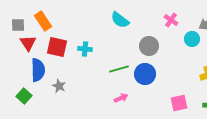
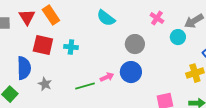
orange rectangle: (43, 21) -> (51, 15), moved
red triangle: (28, 43) -> (27, 17), moved
green line: (119, 69) -> (85, 86), moved
pink arrow: (121, 98) -> (107, 77), moved

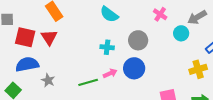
red triangle: (27, 17) -> (49, 37), moved
red square: (43, 45) -> (25, 37), moved
cyan cross: (71, 47) -> (107, 47), moved
blue semicircle: (24, 68) -> (27, 64), turned -100

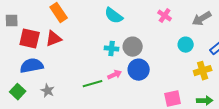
cyan circle: (181, 33) -> (186, 45), moved
red triangle: (49, 37) -> (54, 39), turned 42
gray circle: (138, 40) -> (133, 47), moved
gray star: (48, 80) -> (48, 91), moved

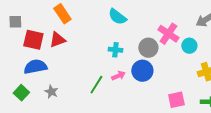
pink cross: (165, 16) -> (168, 34), moved, size x1.5
gray circle: (133, 47) -> (148, 48), moved
green line: (93, 84) -> (96, 85), turned -42

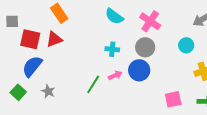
pink cross: (168, 34) -> (150, 21), moved
blue semicircle: (35, 67) -> (32, 66), turned -40

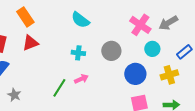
pink cross: (150, 21) -> (140, 25), moved
red triangle: (54, 39) -> (30, 43), moved
blue circle: (139, 70) -> (135, 74), moved

